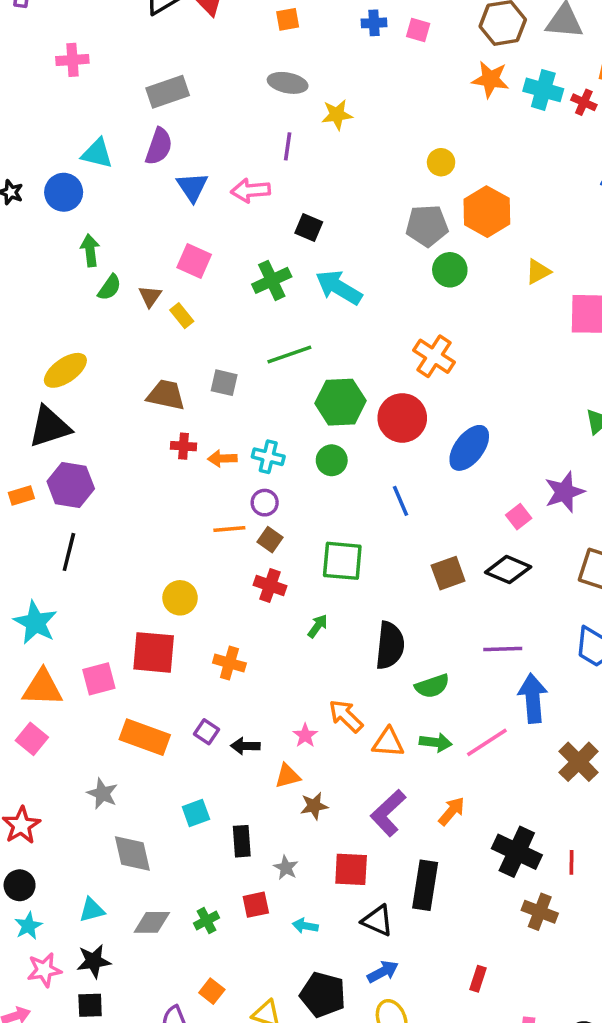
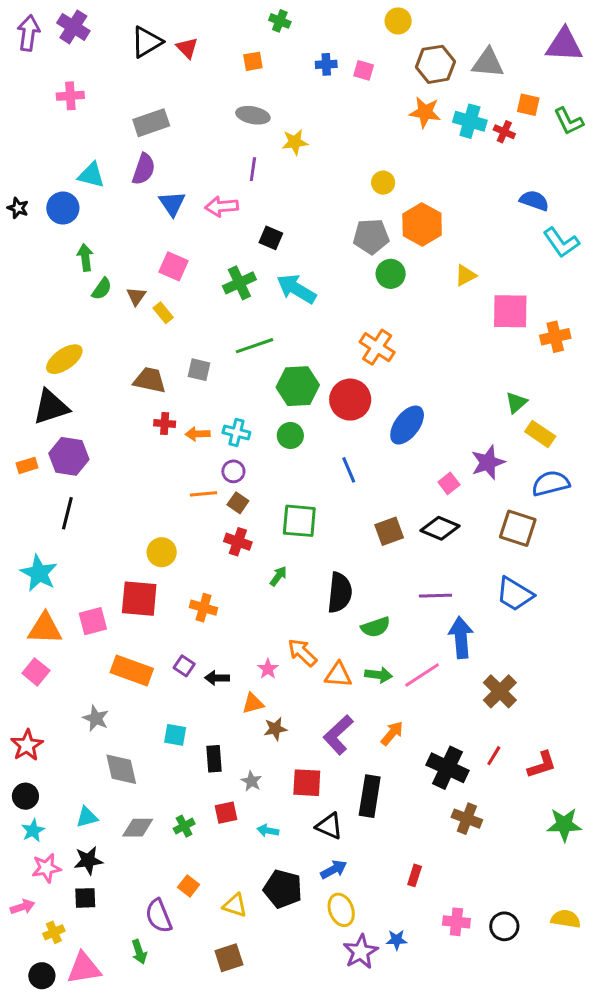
cyan square: (196, 813) -> (175, 735), turned 30
red line: (572, 862) -> (494, 756), moved, turned 30

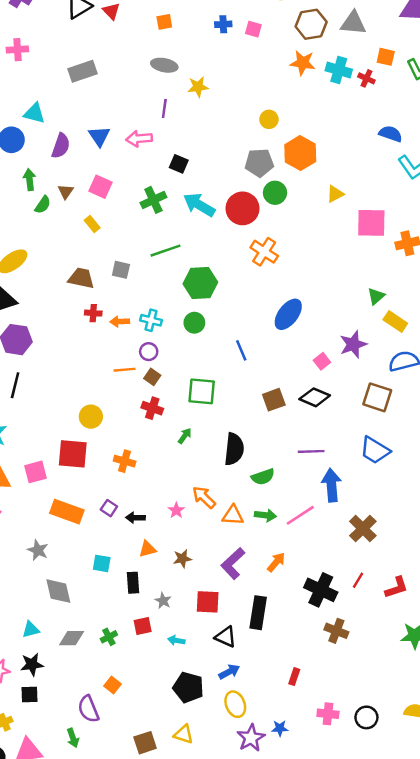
purple semicircle: (144, 169) -> (61, 146), moved
brown triangle: (136, 296) -> (66, 192), moved
red circle: (350, 400) -> (243, 208), moved
orange triangle: (253, 703) -> (147, 549), moved
yellow triangle: (235, 905) -> (184, 734), moved

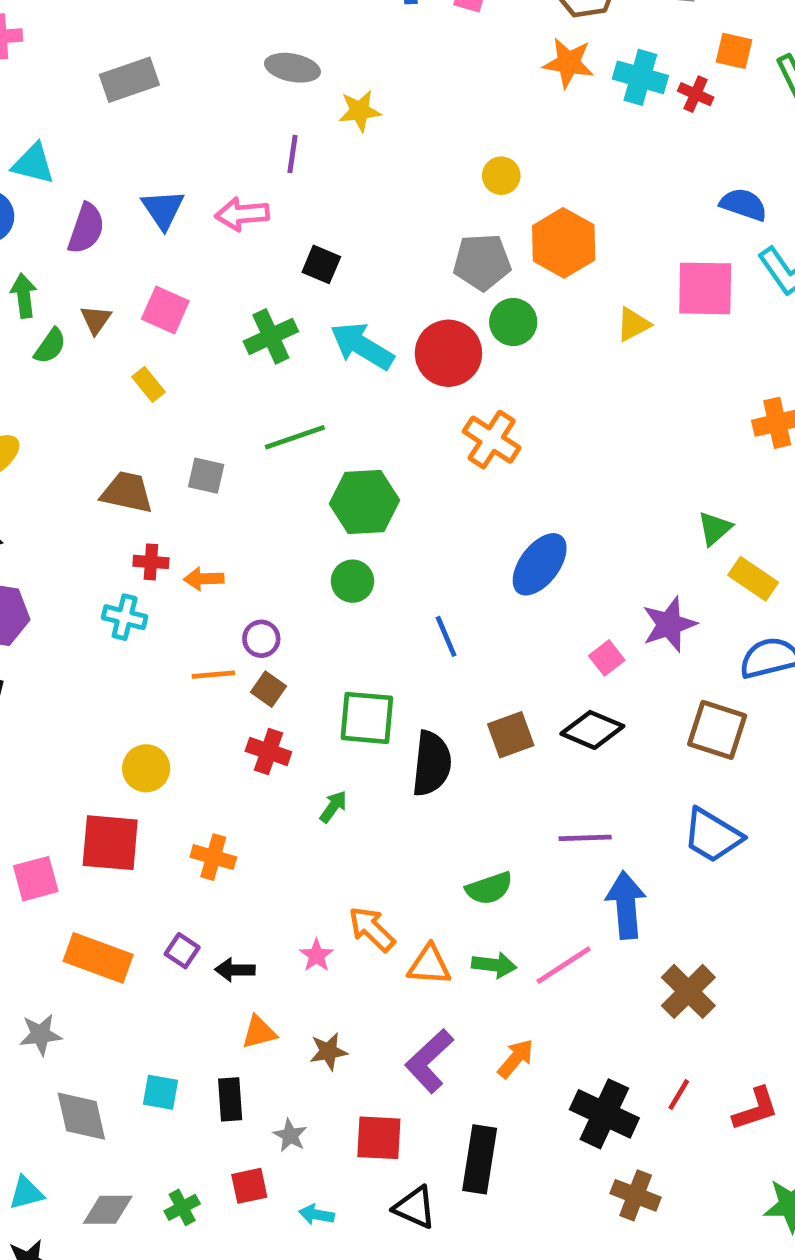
pink square: (371, 223) -> (705, 288), moved
cyan cross: (151, 320) -> (125, 617), moved
black semicircle: (234, 449) -> (432, 763), moved
gray star: (38, 550) -> (41, 1035), turned -30
cyan square: (102, 563) -> (161, 1092), moved

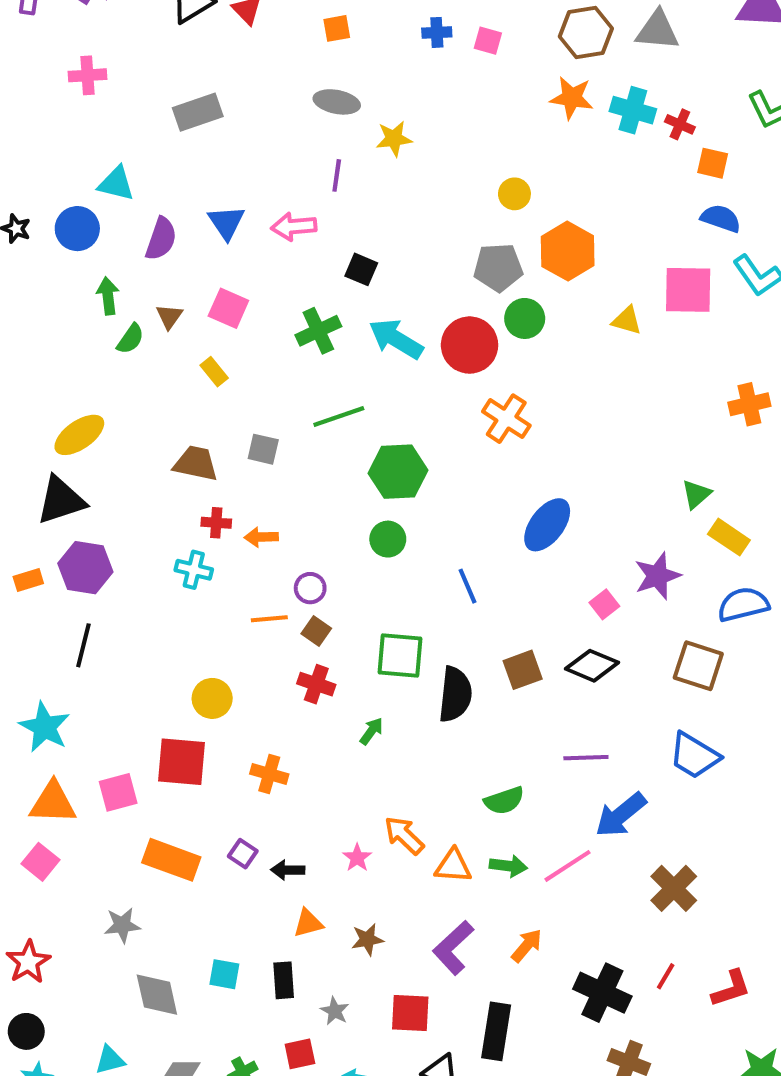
orange square: (734, 51) -> (713, 163), moved
yellow triangle: (633, 324) -> (627, 321), turned 44
blue arrow: (626, 905) -> (621, 815), turned -124

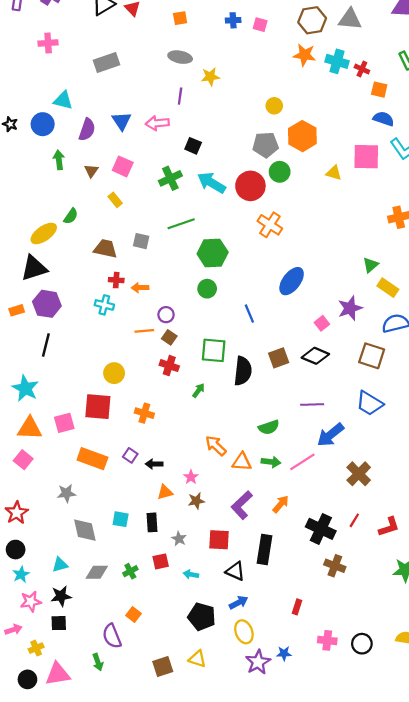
green semicircle: (130, 339) -> (71, 216), moved
pink star: (357, 858) -> (191, 477), moved

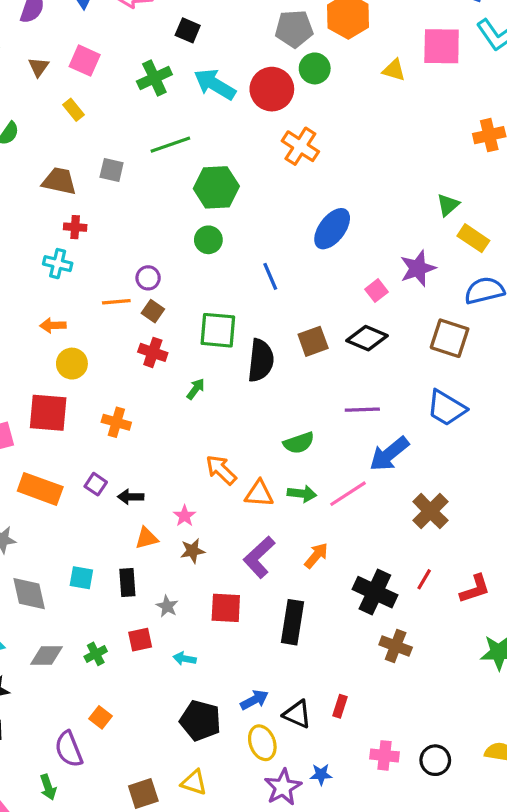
orange arrow: (140, 288) -> (53, 325), moved
black triangle: (235, 571) -> (297, 714), moved

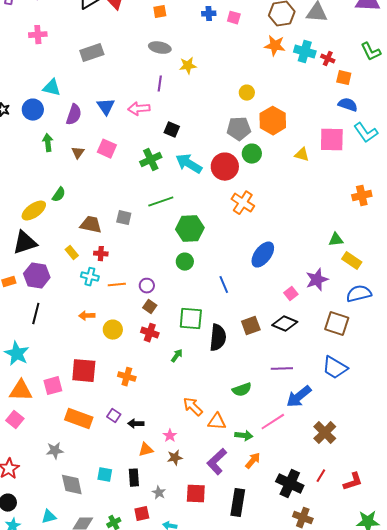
yellow rectangle: (74, 110) -> (72, 253), moved
green triangle: (448, 205) -> (336, 240), turned 35
orange line: (116, 302) -> (117, 285), moved
yellow circle: (72, 364) -> (113, 330), moved
green arrow: (302, 494) -> (244, 436), moved

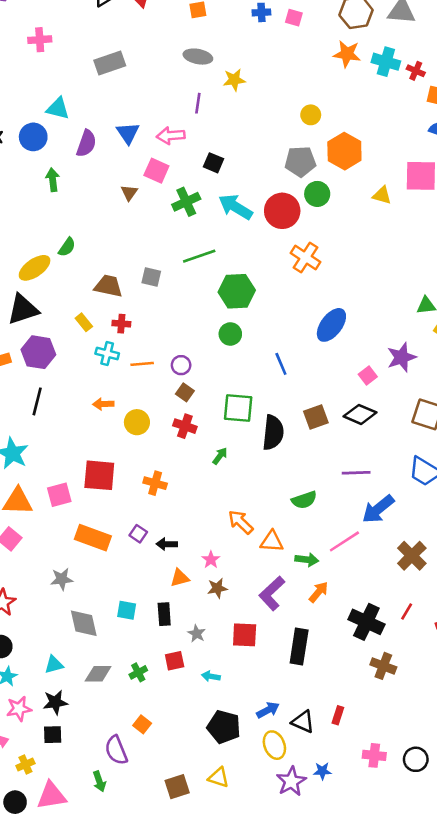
pink square: (107, 149) -> (156, 171), moved
brown triangle: (78, 153) -> (129, 193), moved

